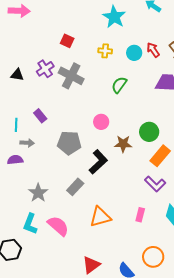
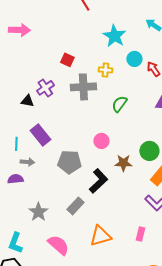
cyan circle: (134, 53) -> (134, 59), moved
black triangle: (17, 75) -> (27, 101), moved
gray cross: (71, 76) -> (83, 87), moved, turned -30
purple rectangle: (40, 116) -> (40, 135), size x1.5
cyan L-shape: (30, 224) -> (15, 243), moved

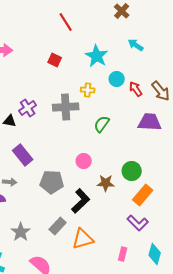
red square: (67, 60) -> (55, 60), moved
orange triangle: (100, 236) -> (83, 239), moved

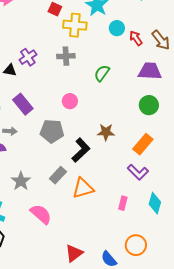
yellow cross: (88, 90) -> (75, 25), moved, size x1.6
gray cross: (66, 107) -> (66, 56), size x0.7
pink circle: (84, 161) -> (70, 101), moved
green circle: (132, 171) -> (149, 105), moved

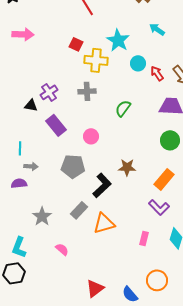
purple rectangle: (23, 104) -> (56, 125), moved
pink semicircle: (41, 214) -> (62, 249), size x0.6

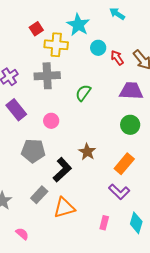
red square: (76, 44) -> (36, 29), turned 32
gray cross: (87, 91) -> (47, 76), size x1.4
brown star: (127, 167) -> (87, 152), turned 30

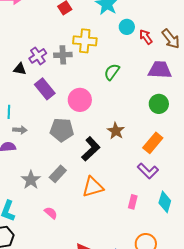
yellow cross: (56, 45) -> (85, 41), moved
gray cross: (47, 76) -> (63, 55), moved, size x0.7
pink circle: (51, 121) -> (80, 100), size x1.5
gray rectangle: (39, 195) -> (58, 174), moved

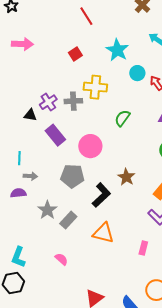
gray star: (31, 180) -> (47, 210), moved
orange triangle: (93, 187) -> (103, 233), turned 30

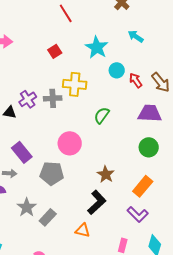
purple rectangle: (55, 135) -> (22, 152), moved
black L-shape: (101, 195) -> (97, 202), moved
orange triangle: (103, 233) -> (83, 230), size x0.7

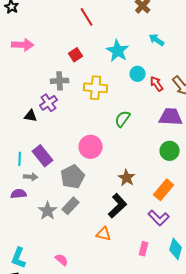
gray cross: (53, 98) -> (60, 81), moved
gray pentagon: (52, 173) -> (73, 177), turned -30
gray rectangle: (48, 217) -> (71, 206), moved

